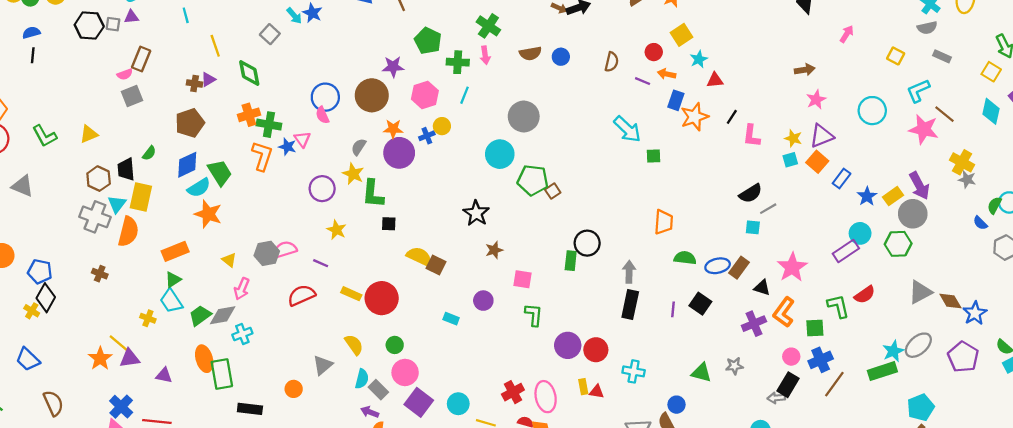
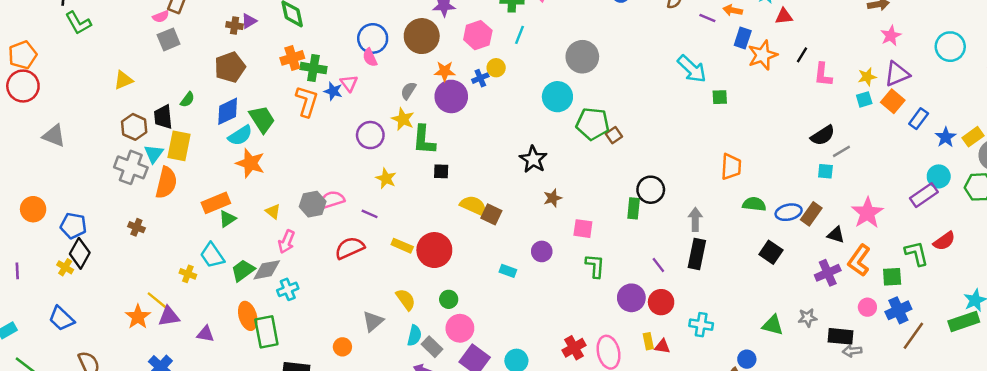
green L-shape: (45, 136) -> (78, 23), moved
yellow star: (793, 138) -> (867, 77), turned -30
green triangle: (173, 280) -> (227, 219), moved
purple line: (673, 309) -> (658, 265), moved, turned -42
black rectangle: (788, 385) -> (840, 336), moved, turned 65

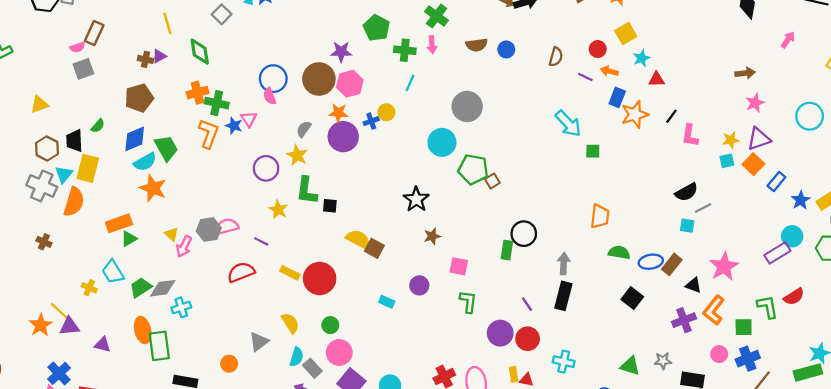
pink hexagon: (478, 35) -> (350, 84), moved
green L-shape: (424, 140) -> (307, 191), moved
pink arrow: (287, 242) -> (184, 246), moved

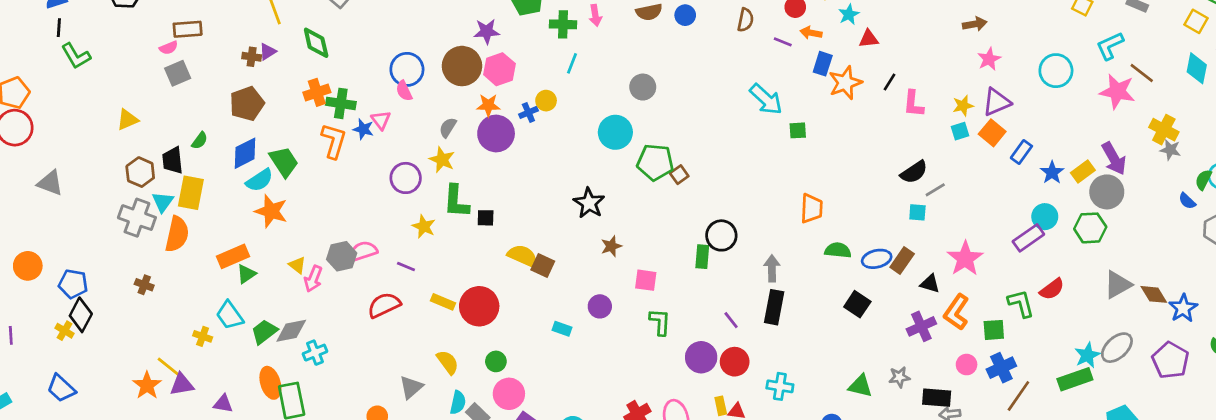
brown rectangle: (94, 33) -> (188, 29), turned 65
gray circle: (467, 106) -> (643, 87), size x0.7

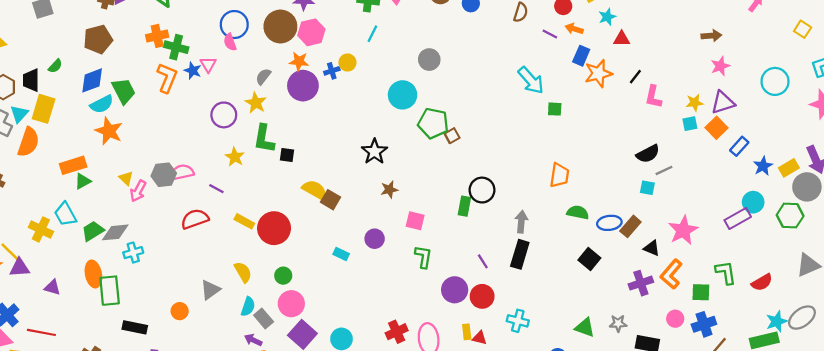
red semicircle: (1052, 289) -> (762, 282), moved
yellow cross: (203, 336) -> (41, 229), size x1.5

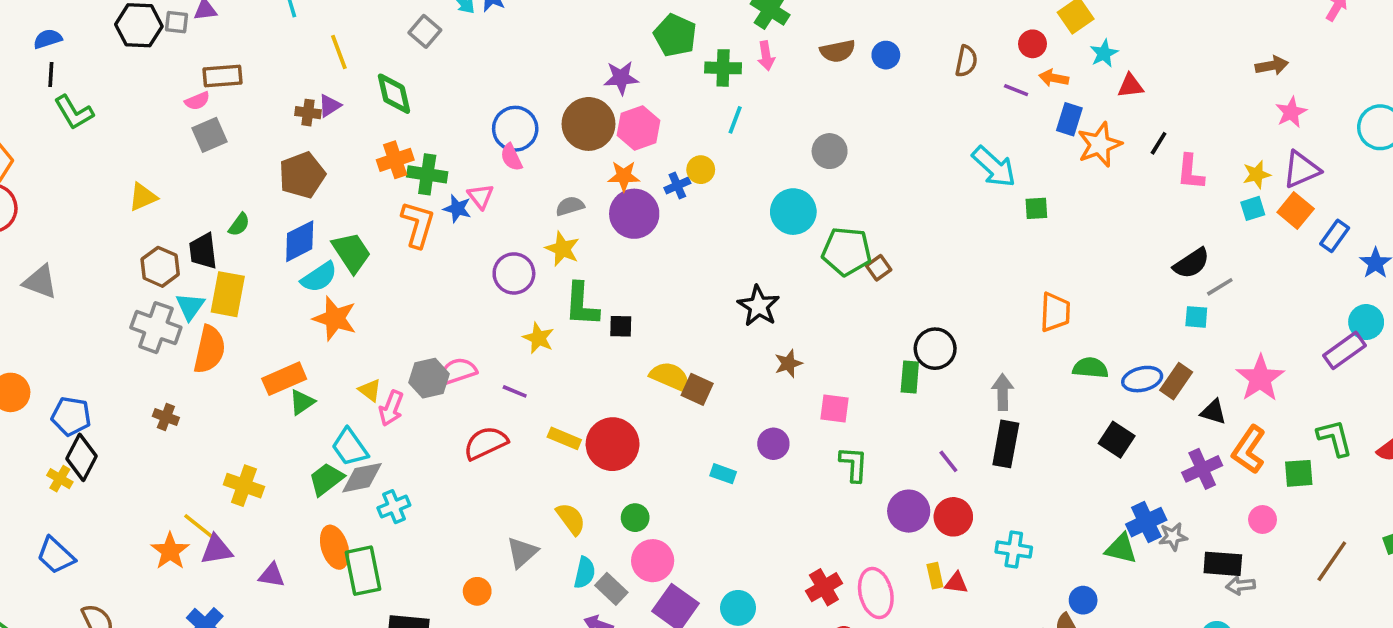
gray semicircle: (263, 77) -> (570, 206), turned 42
cyan trapezoid: (65, 214) -> (350, 447), moved
blue cross: (704, 324) -> (1146, 522), moved

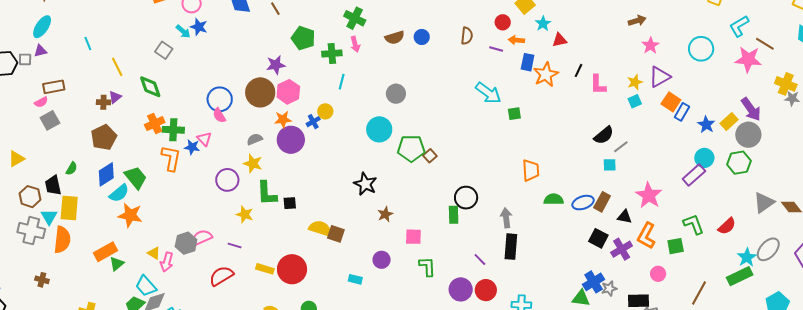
orange square: (1296, 211) -> (671, 102), moved
black square: (1117, 440) -> (598, 238), moved

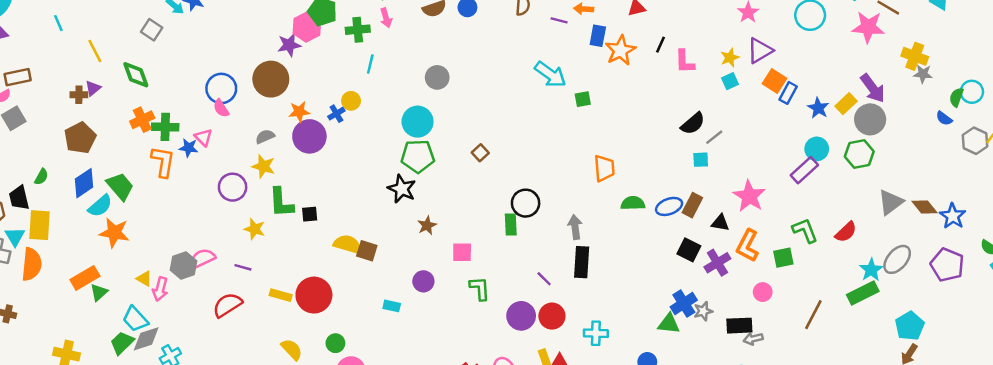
pink hexagon: (288, 92) -> (307, 27), moved
green pentagon: (411, 148) -> (418, 156), moved

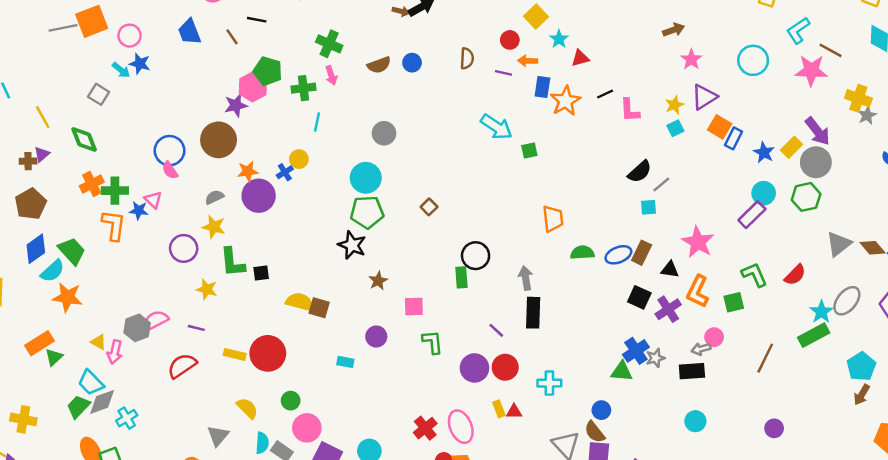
black line: (660, 45) -> (605, 94), turned 42
gray star: (923, 74) -> (867, 115), turned -30
gray arrow: (753, 339) -> (701, 349), moved

